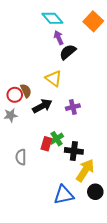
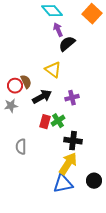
green cross: (57, 139) -> (58, 121), moved
red rectangle: (46, 144) -> (45, 122), moved
yellow arrow: (85, 170) -> (68, 164), moved

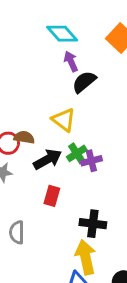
brown semicircle: (26, 82) -> (24, 137), turned -56
green cross: (58, 121) -> (77, 153), moved
yellow arrow: (68, 164) -> (86, 257), turned -45

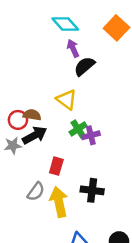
black arrow: (48, 159) -> (35, 135), moved
gray semicircle: (17, 232) -> (36, 192), moved, turned -144
yellow arrow: (86, 257) -> (59, 202), moved

